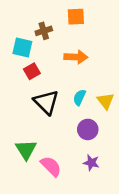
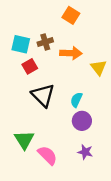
orange square: (76, 17) -> (71, 15), turned 35
brown cross: (44, 31) -> (45, 42), moved
cyan semicircle: (79, 97) -> (76, 100), moved
yellow triangle: (106, 101) -> (99, 68), moved

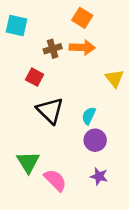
cyan square: (21, 44) -> (17, 26), moved
orange arrow: (71, 53) -> (82, 47), moved
red square: (30, 66) -> (35, 77), turned -32

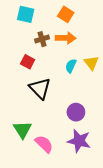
cyan square: (17, 26) -> (26, 14), moved
cyan semicircle: (89, 116) -> (71, 66), moved
purple star: (99, 176) -> (79, 141), size x1.6

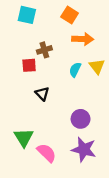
orange arrow: (66, 38) -> (83, 39), moved
brown cross: (42, 39) -> (44, 50), moved
red square: (28, 62) -> (29, 65), turned -32
black triangle: (40, 88) -> (42, 94), size x0.6

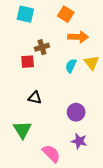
black triangle: (42, 94) -> (35, 98), moved, turned -32
purple star: (84, 150) -> (79, 141), size x0.7
pink semicircle: (47, 153) -> (51, 153), moved

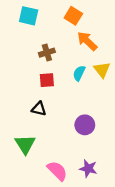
orange arrow: (78, 37) -> (87, 41), turned -138
red square: (28, 62) -> (47, 80), moved
purple star: (79, 141) -> (88, 168), moved

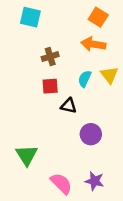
orange square: (73, 16) -> (98, 17), moved
orange arrow: (87, 41) -> (93, 44), turned -35
black triangle: (39, 109) -> (69, 106), moved

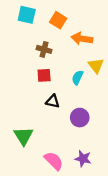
orange square: (98, 17) -> (58, 20), moved
brown cross: (50, 57) -> (44, 49), turned 32
cyan semicircle: (85, 79) -> (78, 78), moved
black triangle: (69, 106) -> (53, 101), moved

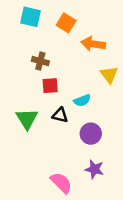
brown cross: (44, 49) -> (40, 61), moved
cyan semicircle: (78, 78) -> (82, 100), moved, turned -136
green triangle: (23, 136) -> (27, 119), moved
purple star: (83, 159) -> (94, 169), moved

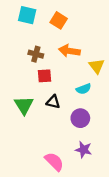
orange arrow: (93, 44) -> (69, 51), moved
cyan semicircle: (82, 100) -> (84, 89), moved

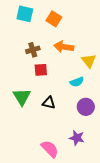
brown cross: (36, 54) -> (33, 50), turned -32
black triangle: (53, 102) -> (49, 103), moved
purple circle: (80, 118) -> (86, 107), moved

